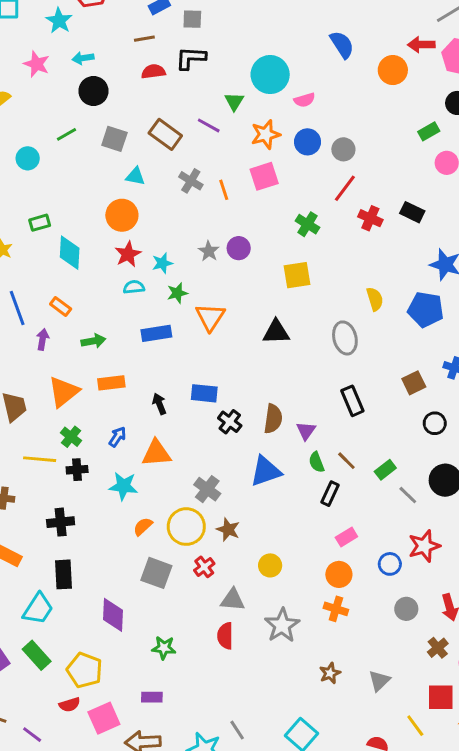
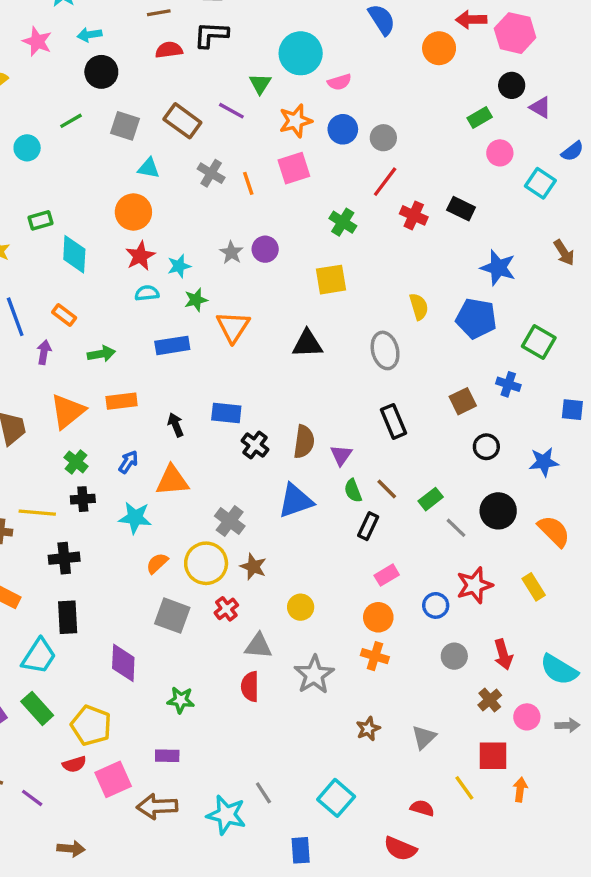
yellow line: (40, 459) -> (37, 513), moved

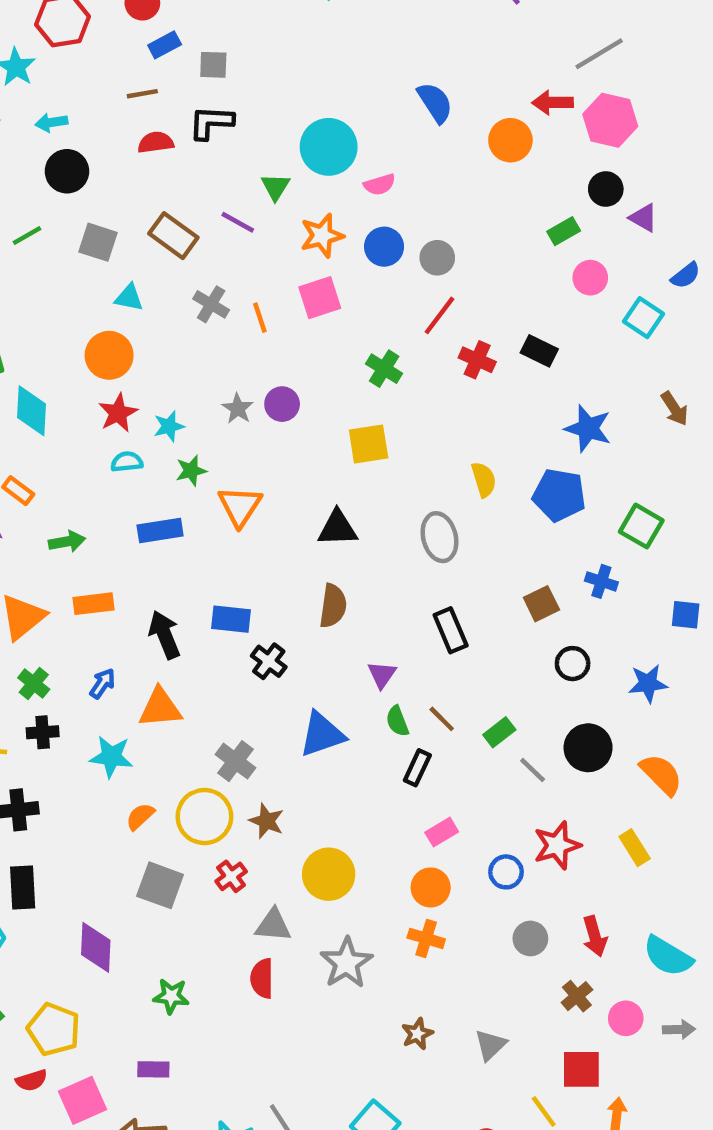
black arrow: (176, 425) -> (165, 635), size x1.5
brown semicircle: (304, 442) -> (333, 606), moved
yellow circle: (301, 607) -> (329, 874), size x1.5

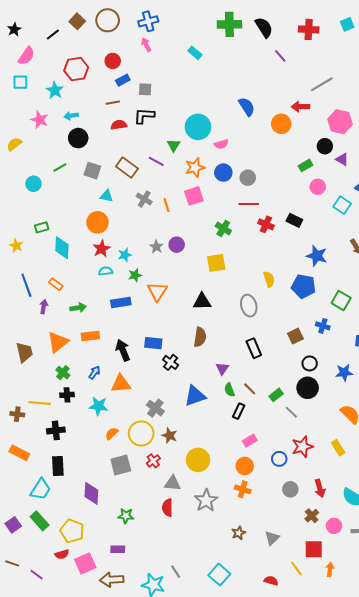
pink hexagon: (610, 120) -> (340, 122), moved
red line: (439, 315) -> (249, 204), turned 54
black circle: (588, 748) -> (308, 388), moved
gray square: (160, 885) -> (121, 465), turned -35

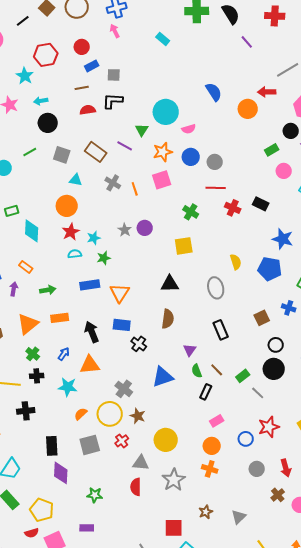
orange triangle: (157, 291) -> (120, 293), moved
black rectangle: (58, 466) -> (52, 446), moved
red square: (314, 549) -> (174, 528), moved

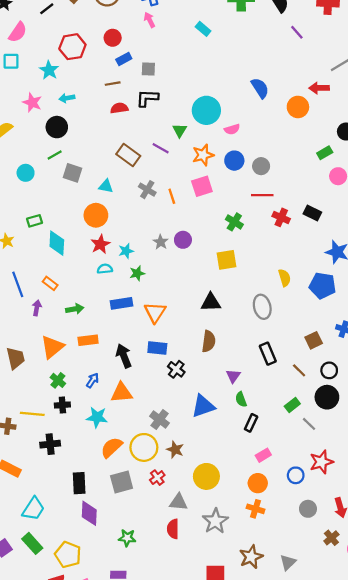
black circle: (48, 123) -> (57, 127), moved
gray square: (62, 155) -> (72, 173), moved
brown line: (217, 370) -> (299, 370), moved
orange semicircle: (81, 414) -> (112, 447), size x1.5
brown star: (206, 512) -> (251, 557), size x1.5

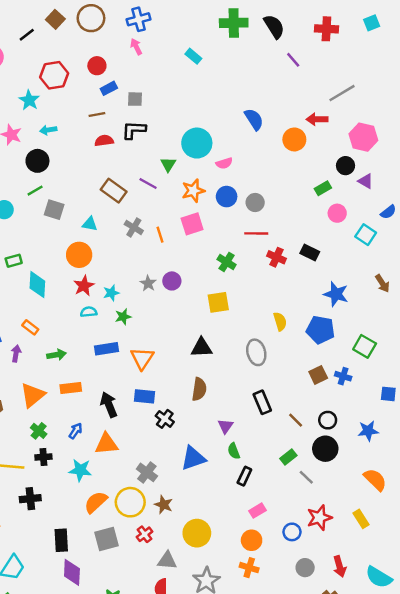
brown square: (314, 340) -> (318, 375), moved

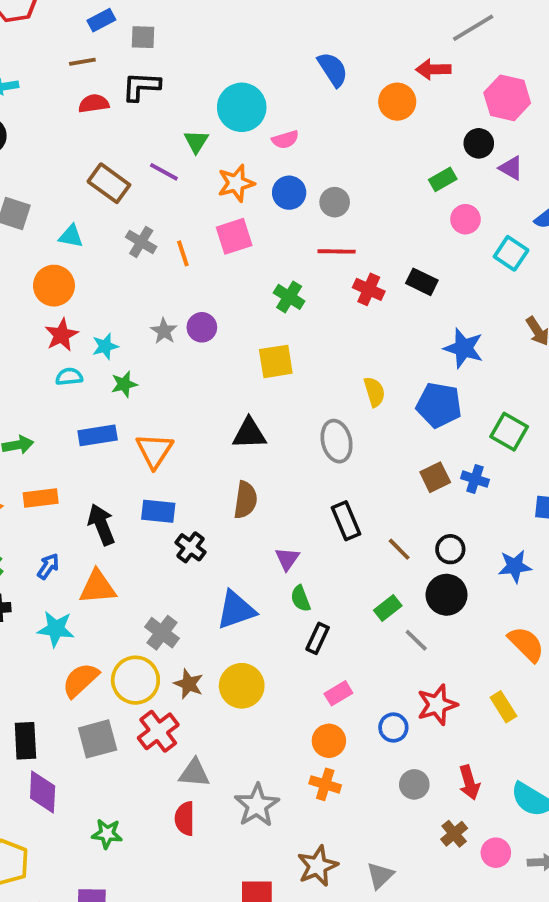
yellow circle: (197, 533) -> (242, 686), moved
red cross: (145, 534) -> (158, 731), size x1.5

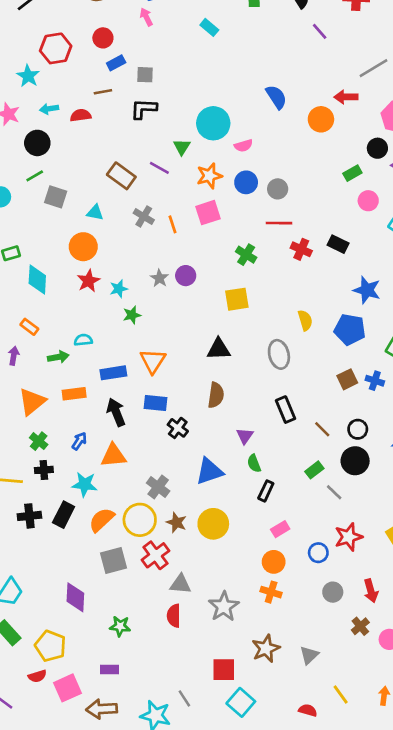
red semicircle: (94, 104) -> (81, 115), moved
cyan semicircle: (69, 377) -> (83, 340), moved
blue rectangle: (98, 435) -> (113, 373), moved
black rectangle: (25, 741) -> (64, 515), moved, turned 30

